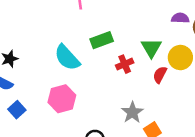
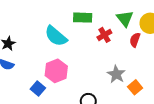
green rectangle: (102, 40) -> (83, 18), turned 30
blue square: (17, 110) -> (38, 88), moved

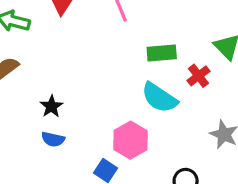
cyan semicircle: (56, 36) -> (159, 98), moved

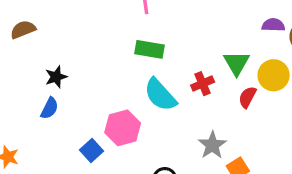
green rectangle: (162, 53) -> (150, 49), moved
blue semicircle: (53, 139) -> (50, 108), turned -90

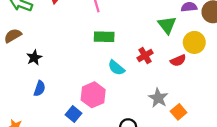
green triangle: (237, 63) -> (167, 25), moved
black star: (56, 77) -> (34, 58), moved
cyan semicircle: (160, 95) -> (116, 68), size x0.7
red semicircle: (247, 97) -> (178, 60), turned -133

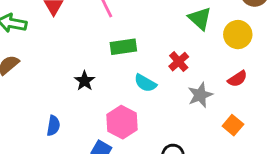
black star: (34, 58) -> (85, 81), moved
red semicircle: (178, 60) -> (237, 79), moved
gray star: (158, 98) -> (200, 95), moved, turned 30

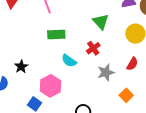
green triangle: (200, 18) -> (101, 22), moved
red semicircle: (237, 79) -> (132, 64), turned -32
black star: (85, 81) -> (21, 67), moved

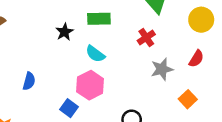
cyan semicircle: (69, 61) -> (95, 54), moved
black star: (21, 67) -> (65, 32), moved

